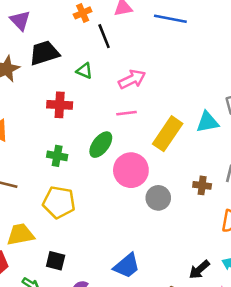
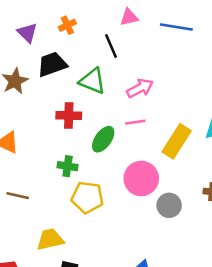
orange cross: (83, 13) -> (67, 25), moved
green triangle: (84, 71) -> (92, 81), size x1.6
green ellipse: (101, 145) -> (103, 139), moved
yellow pentagon: (59, 202) -> (87, 197), moved
yellow trapezoid: (20, 235) -> (50, 239), moved

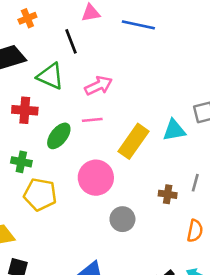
gray circle: (169, 205) -> (122, 219), moved

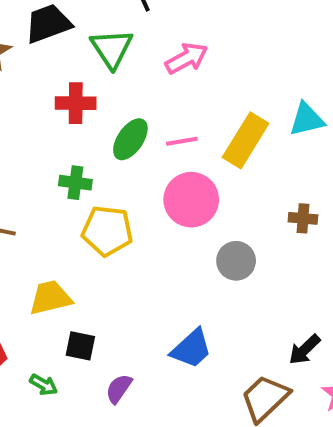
green triangle: (50, 76) -> (112, 48), turned 36
pink line: (92, 120) -> (182, 141), moved

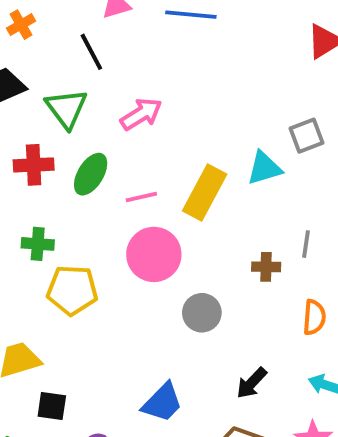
green ellipse: (130, 139) -> (91, 174), moved
black arrow: (305, 350) -> (252, 383), moved

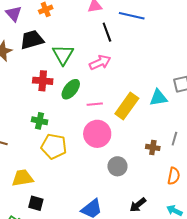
black line: (91, 52) -> (107, 32), moved

